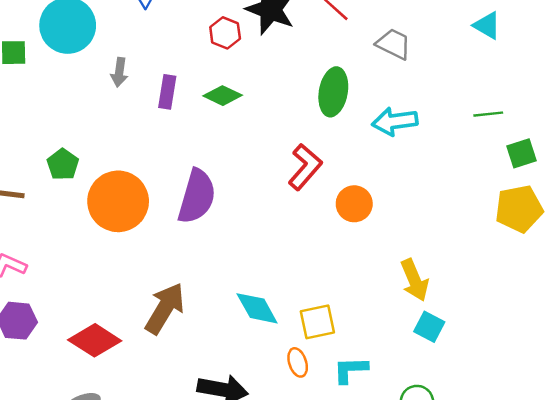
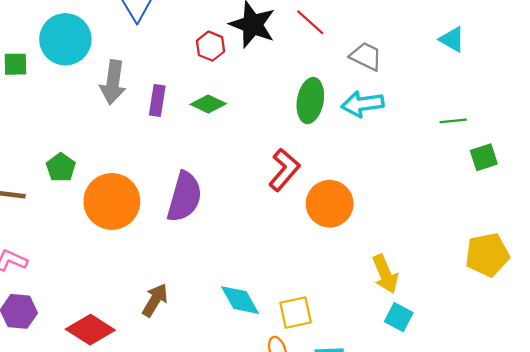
gray arrow: (119, 72) -> (113, 82), size x1.6
cyan arrow: (395, 121) -> (362, 104), moved
orange circle: (354, 204) -> (330, 204), size x1.4
yellow pentagon: (519, 209) -> (487, 255), moved
brown arrow: (165, 308) -> (155, 300), size x0.7

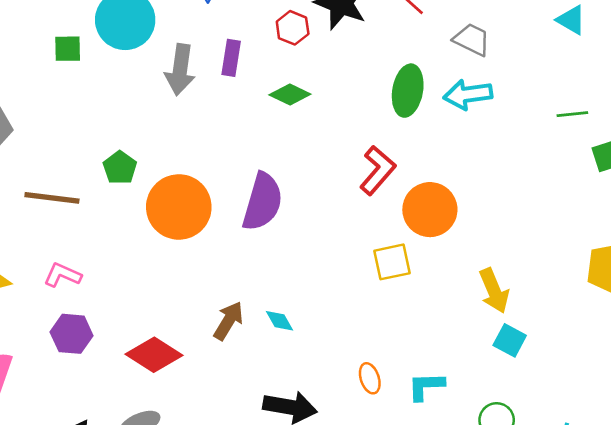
purple rectangle: (157, 101) -> (231, 58), moved
cyan diamond: (240, 300) -> (279, 321), moved, size x0.6
yellow square: (296, 313) -> (392, 262), moved

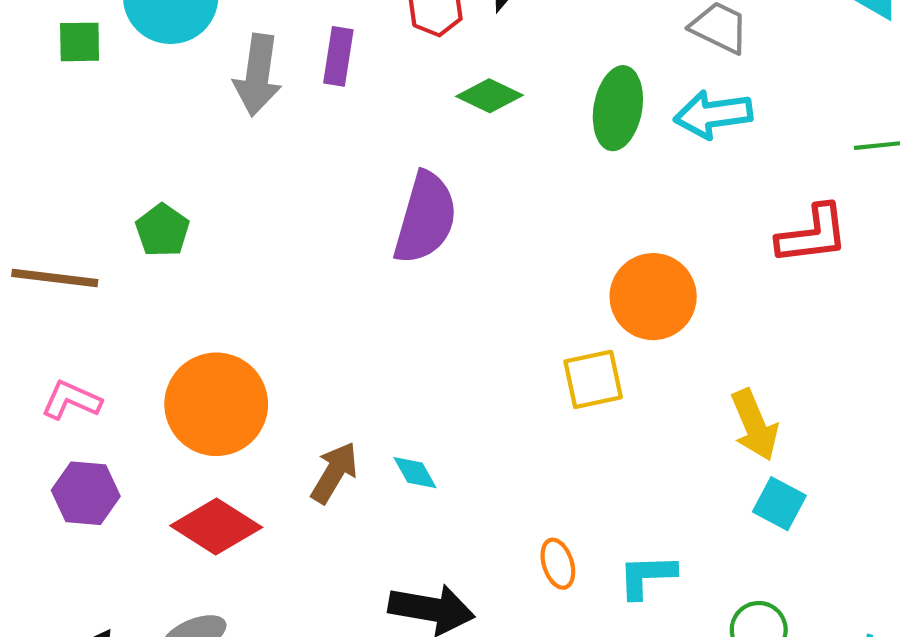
green diamond: (290, 94) -> (490, 96), moved
red L-shape: (378, 170) -> (813, 234), moved, turned 42
purple semicircle: (262, 202) -> (425, 218), moved
orange circle: (179, 207) -> (216, 404), moved

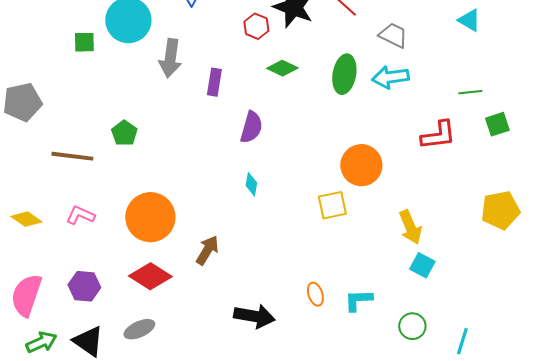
purple rectangle: (338, 56) -> (214, 82), moved
purple semicircle: (425, 218) -> (251, 127), size x0.7
cyan diamond: (415, 473) -> (251, 184), moved, turned 40
purple hexagon: (86, 493) -> (84, 286), moved

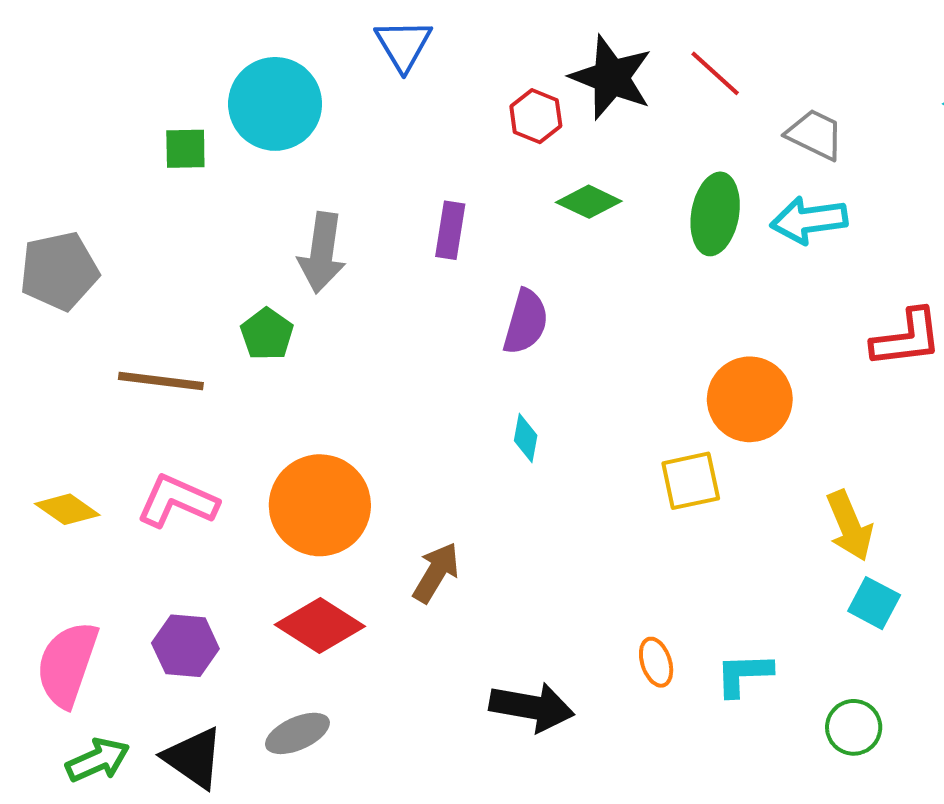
gray arrow: (170, 58) -> (322, 253), moved
pink L-shape: (80, 215) -> (177, 501), size x1.4

